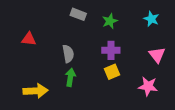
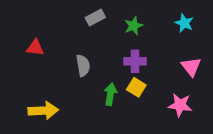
gray rectangle: (78, 14) -> (95, 18), turned -49
yellow square: (112, 72) -> (136, 87), turned -35
green arrow: (70, 77) -> (110, 94), moved

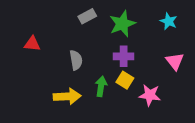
green star: (134, 26) -> (122, 24), size x1.5
pink star: (180, 105) -> (150, 95), moved
yellow arrow: (43, 111) -> (67, 96), moved

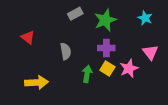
red triangle: (32, 44) -> (28, 37), turned 32
pink star: (150, 95) -> (129, 68), moved, turned -30
yellow arrow: (67, 96) -> (37, 82), moved

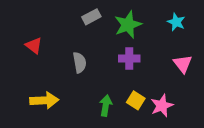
yellow square: (107, 68) -> (136, 100), moved
pink star: (129, 68) -> (162, 106), moved
green arrow: (87, 74) -> (106, 106), moved

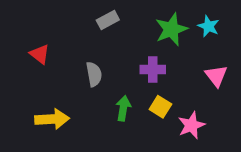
green star: (128, 25) -> (171, 29), moved
yellow square: (136, 100) -> (160, 107), moved
green arrow: (106, 106) -> (123, 108), moved

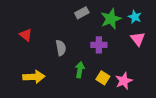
gray rectangle: (108, 20) -> (82, 13), moved
pink triangle: (216, 76) -> (138, 39), moved
yellow square: (160, 107) -> (103, 78), moved

